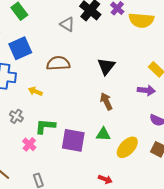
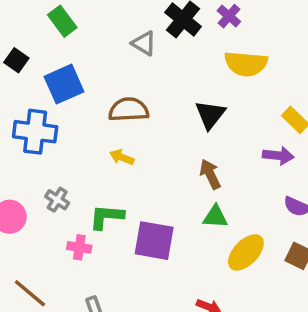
yellow semicircle: (141, 20) -> (246, 64), moved
yellow arrow: (35, 91) -> (122, 157), moved
green triangle: (103, 134) -> (215, 217), moved
pink cross: (29, 144) -> (79, 247), turned -32

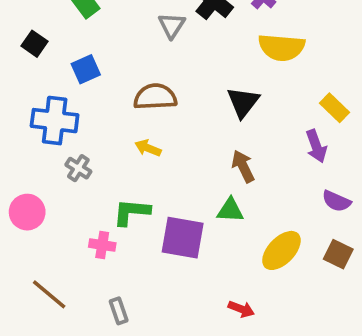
gray triangle: (144, 43) -> (172, 25), turned 32
blue square: (64, 84) -> (86, 69), size x0.7
purple arrow: (278, 156) -> (316, 146), turned 64
gray cross: (57, 200) -> (78, 168), moved
green triangle: (215, 217) -> (230, 210), moved

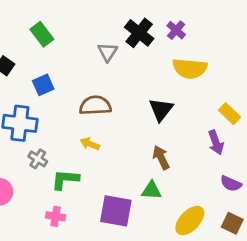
green L-shape: (131, 212) -> (65, 179), moved

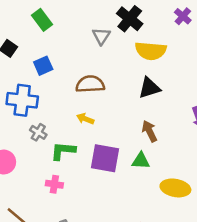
purple cross: (176, 30) -> (183, 16), moved
yellow semicircle: (190, 68) -> (151, 51), moved
black triangle: (161, 110) -> (149, 88), turned 35
purple square: (116, 211) -> (105, 158), moved
yellow ellipse: (190, 221) -> (175, 188), turned 56

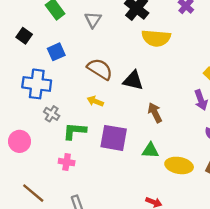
gray triangle: (101, 36) -> (93, 20), moved
brown semicircle: (90, 84) -> (100, 69), turned 35
black triangle: (149, 88) -> (133, 81), moved, turned 30
green triangle: (141, 161) -> (150, 151), moved

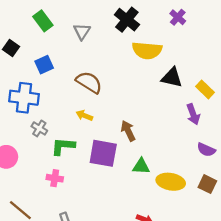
black triangle: (133, 81) -> (172, 78), moved
brown arrow: (155, 113) -> (128, 131), moved

